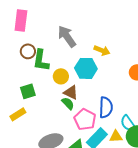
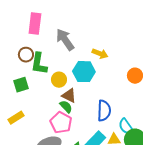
pink rectangle: (21, 20) -> (35, 24), moved
green square: (28, 91) -> (21, 85), moved
pink pentagon: (85, 119) -> (61, 123), moved

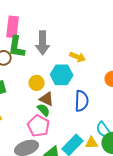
gray arrow: (65, 40) -> (43, 43), turned -145
green L-shape: (39, 64) -> (17, 47), moved
blue semicircle: (104, 111) -> (82, 101), moved

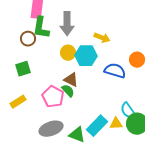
yellow circle: (37, 83) -> (68, 53), moved
blue semicircle: (82, 101) -> (115, 71), moved, turned -75
pink pentagon: (39, 126) -> (53, 97), moved

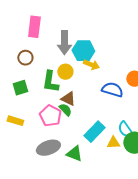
green L-shape: (41, 28) -> (50, 82), moved
yellow arrow: (102, 38) -> (91, 65), moved
cyan hexagon: (86, 56) -> (83, 51), moved
yellow rectangle: (18, 102) -> (15, 121), turned 49
cyan rectangle: (97, 126) -> (94, 132), moved

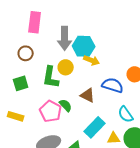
brown triangle: (68, 99) -> (88, 95), moved
cyan semicircle: (125, 130) -> (126, 114), moved

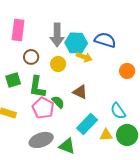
pink rectangle: (35, 22) -> (18, 30), moved
brown circle: (26, 53) -> (31, 57), moved
green L-shape: (51, 77) -> (37, 87), moved
blue semicircle: (113, 85) -> (105, 40), moved

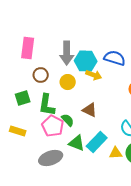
green triangle: (67, 146) -> (77, 143), moved

